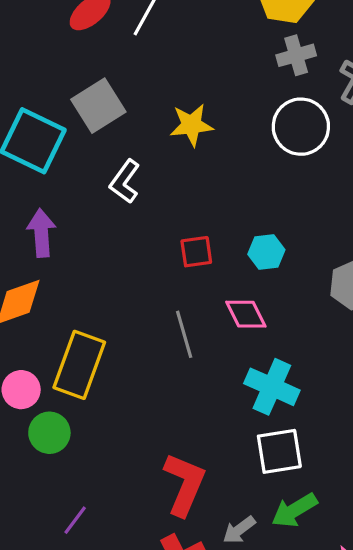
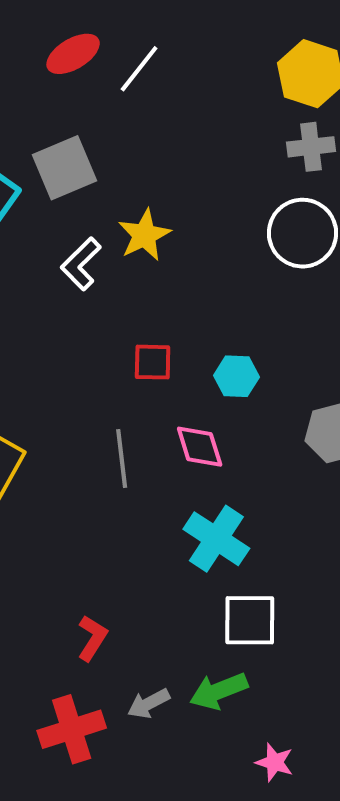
yellow star: (191, 125) -> (144, 235), moved, turned -30
white square: (279, 451) -> (250, 620), moved
red L-shape: (184, 484) -> (92, 638), size x0.6

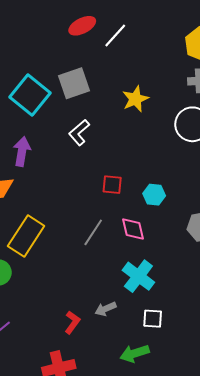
yellow star: (144, 235) -> (135, 99), moved
gray line: (122, 458) -> (93, 232), turned 36
white square: (250, 620) -> (153, 319), size x0.7
gray arrow: (149, 703) -> (106, 309), moved

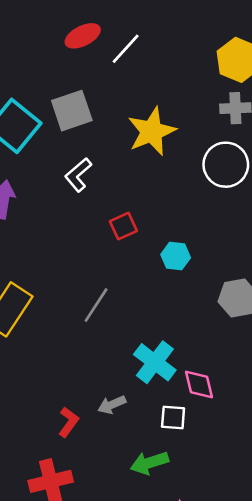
yellow star: (135, 99) -> (152, 131), size x1.4
red square: (112, 185) -> (123, 226), moved, turned -30
pink diamond: (133, 229) -> (199, 384), moved

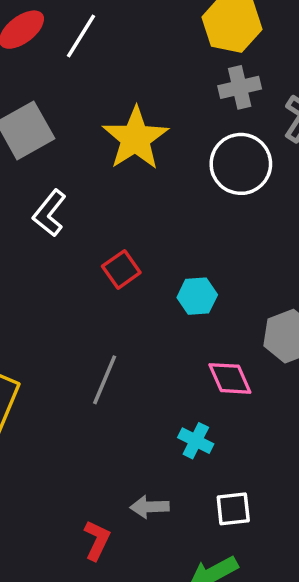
cyan cross: (155, 362) -> (196, 441), size x0.6
pink diamond: (199, 384) -> (230, 378), moved
gray arrow: (112, 405) -> (150, 507), turned 32

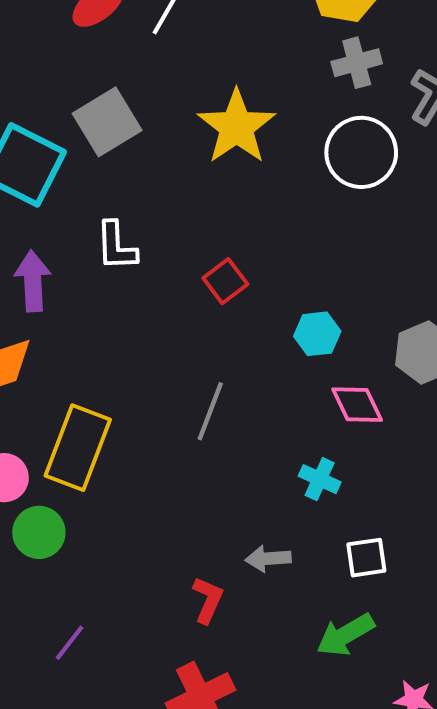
white L-shape: (50, 213) -> (116, 246), moved, turned -39
cyan hexagon: (197, 296) -> (317, 334), moved

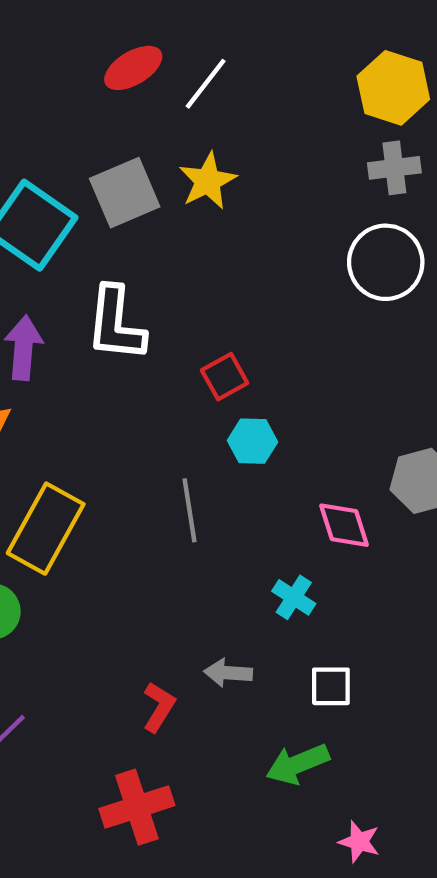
yellow star: (236, 127) -> (208, 181), moved, size x0.7
white L-shape: (116, 246) -> (116, 324), size x1.4
cyan hexagon: (317, 334) -> (253, 441), moved
gray line: (210, 411) -> (190, 510), turned -38

